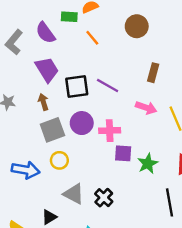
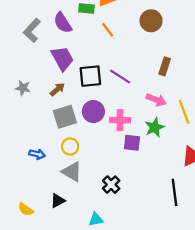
brown arrow: (43, 102) -> (57, 89), turned 63
green star: (148, 164) -> (155, 127), moved
blue arrow: (26, 170) -> (37, 154), size x0.6
gray triangle: (74, 194) -> (72, 172), moved

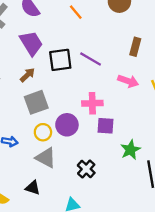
purple circle: (93, 112) -> (67, 125), moved
green star: (155, 127) -> (130, 150), moved
black triangle: (58, 201) -> (33, 188), turned 49

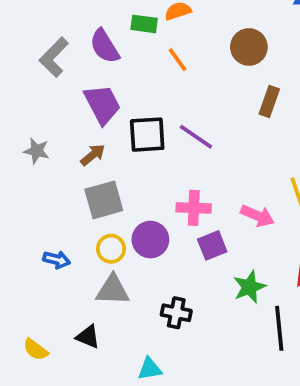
brown rectangle: (135, 47) -> (269, 101), moved
pink arrow: (128, 81) -> (257, 216), moved
purple square: (106, 126) -> (212, 245), turned -30
gray triangle: (46, 158) -> (113, 290), turned -30
black cross: (86, 169) -> (176, 313), turned -36

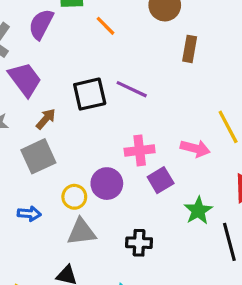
purple semicircle: (105, 46) -> (41, 24), turned 68
purple trapezoid: (102, 104) -> (25, 79), moved
gray square: (104, 200) -> (38, 156), moved

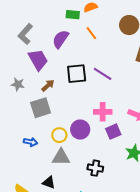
purple semicircle: (41, 24) -> (60, 39), moved

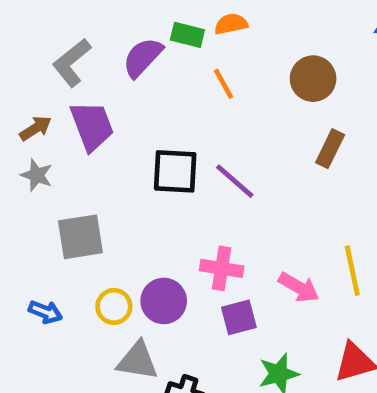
purple semicircle: (60, 39) -> (143, 57), moved
brown arrow: (48, 85) -> (35, 128), moved
gray triangle: (61, 157) -> (138, 361), moved

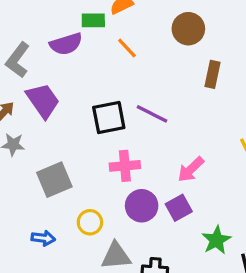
purple semicircle: (143, 57) -> (66, 44), turned -136
pink cross: (222, 268) -> (125, 166), moved
pink arrow: (299, 287) -> (191, 169), moved, turned 120
purple circle: (164, 301) -> (142, 206), moved

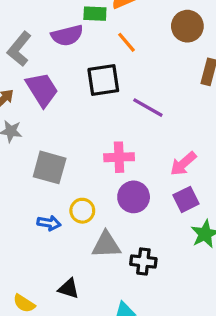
black square: (109, 118) -> (103, 80), moved
gray square: (54, 180) -> (50, 167), turned 36
purple square: (179, 208) -> (186, 199), moved
blue arrow: (43, 238) -> (49, 223), moved

